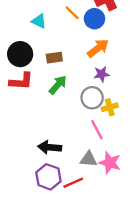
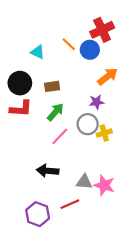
orange arrow: (98, 48) -> (108, 76), moved
pink line: (97, 130) -> (60, 136), moved, turned 72
purple hexagon: (48, 177) -> (38, 214), moved

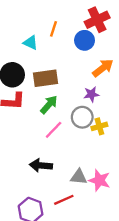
orange line: (69, 44) -> (54, 29), moved, turned 64
brown rectangle: (52, 86) -> (45, 78), size x1.5

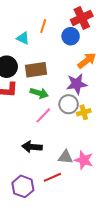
purple star: (91, 94) -> (77, 84), size x1.5
green arrow: (49, 105) -> (39, 93), turned 66

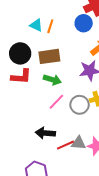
orange line: (43, 26) -> (50, 26), moved
gray circle: (69, 104) -> (80, 105), moved
red line: (52, 177) -> (65, 145), moved

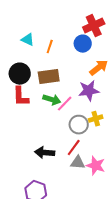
cyan triangle: (36, 25) -> (28, 40), moved
red L-shape: (21, 77) -> (21, 97), turned 85
pink line: (56, 102) -> (65, 104), moved
red line: (65, 145) -> (74, 148), moved, turned -30

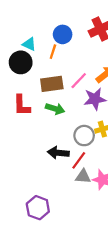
blue circle: (83, 44) -> (63, 34), moved
black circle: (20, 74) -> (21, 62), moved
pink line: (65, 104) -> (79, 81), moved
black arrow: (45, 153) -> (58, 153), moved

